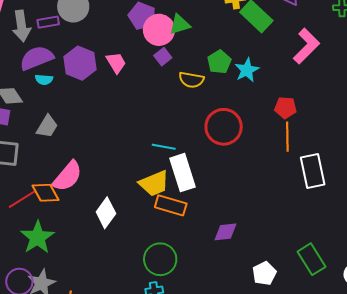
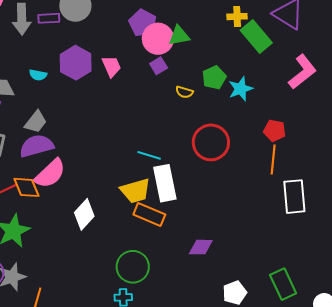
purple semicircle: (37, 58) -> (37, 146), moved
yellow semicircle: (191, 80) -> (184, 92), size x0.7

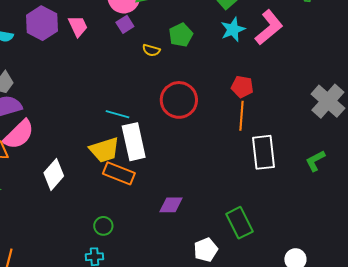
cyan star: (241, 89) -> (233, 29), moved
green circle: (133, 267) -> (103, 226), size x0.6
green rectangle: (283, 284) -> (239, 223), moved

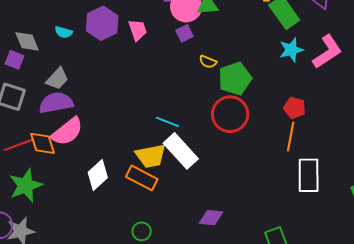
green pentagon: (181, 35) -> (235, 79), moved, size x1.4
white rectangle: (134, 142) -> (181, 151), turned -36
orange rectangle: (119, 173) -> (142, 178), moved

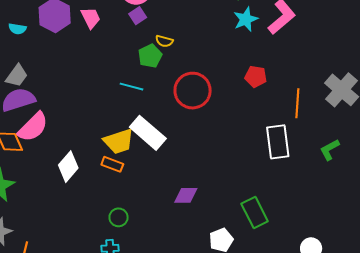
green pentagon: (235, 79) -> (150, 56), moved, size x0.7
cyan line: (167, 122) -> (132, 87), moved
orange line: (291, 137) -> (297, 103), moved
orange rectangle: (142, 178) -> (112, 164), size x0.7

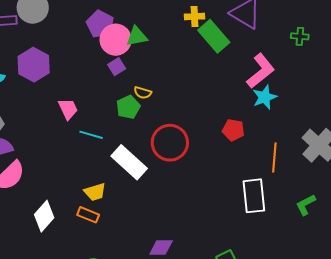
pink trapezoid: (91, 18) -> (68, 109), moved
cyan star: (246, 19) -> (265, 97), moved
cyan line: (132, 87) -> (91, 135), moved
white rectangle: (148, 133) -> (129, 162), moved
yellow trapezoid: (119, 141) -> (95, 192), size x0.7

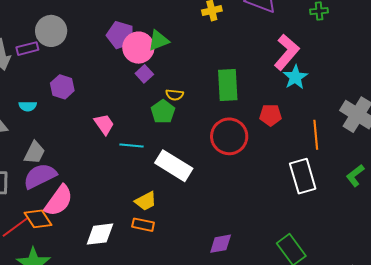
green rectangle: (214, 36) -> (228, 85), moved, turned 48
purple hexagon: (34, 65) -> (62, 87), size x0.7
red circle: (170, 143) -> (229, 136), moved
white diamond: (44, 216) -> (100, 234), turned 52

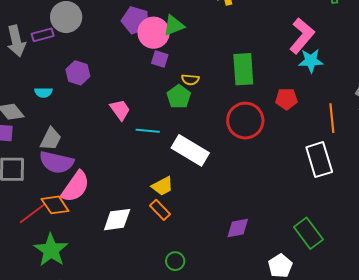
purple square: (144, 74) -> (160, 59), turned -30
cyan star: (295, 77) -> (311, 61), turned 30
purple semicircle: (40, 176) -> (56, 162), turned -140
orange rectangle: (143, 225) -> (160, 210), turned 35

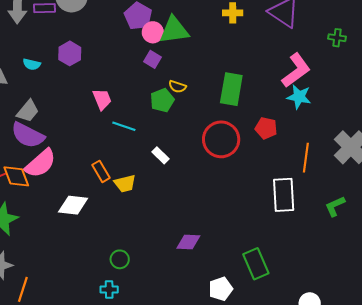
green triangle: (174, 25) -> (174, 30), size x1.4
pink circle: (154, 33) -> (153, 32), size x0.7
white rectangle: (190, 150) -> (161, 155), size x0.5
orange rectangle: (160, 210) -> (101, 171), moved

